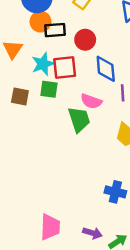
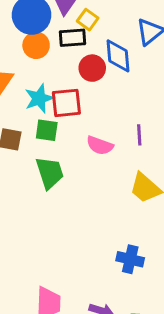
black rectangle: (55, 30) -> (72, 38), moved
blue diamond: (106, 69) -> (118, 56), moved
green trapezoid: (79, 119) -> (50, 173), moved

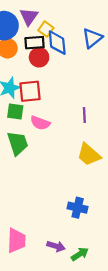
blue diamond: (118, 56) -> (57, 43), moved
red circle: (92, 68) -> (39, 57), moved
pink semicircle: (100, 145) -> (40, 123), moved

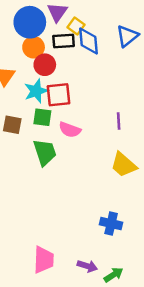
red circle: (39, 57) -> (45, 65), moved

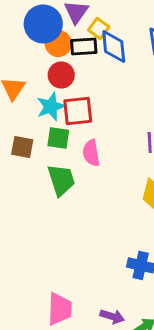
orange circle: (34, 47) -> (58, 44), moved
pink semicircle: (70, 130) -> (91, 153), turned 60

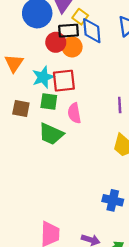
orange circle: (58, 44) -> (72, 47), moved
red circle: (61, 75) -> (56, 42), moved
green trapezoid: (61, 180) -> (51, 134), turned 132

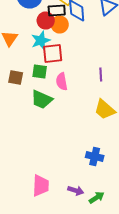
cyan star: (43, 77) -> (41, 40), moved

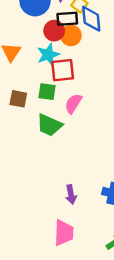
pink semicircle: (62, 82) -> (73, 104), turned 42
pink trapezoid: (41, 186) -> (64, 233), moved
purple arrow: (76, 190) -> (71, 195), moved, turned 63

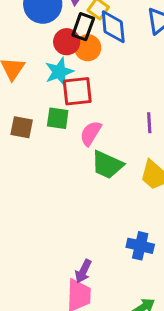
black rectangle: (67, 19) -> (83, 27), turned -66
green trapezoid: (49, 125) -> (107, 165), moved
purple arrow: (71, 195) -> (83, 271), moved, turned 36

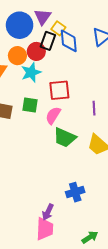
orange circle: (88, 48) -> (17, 56), moved
red square: (77, 91) -> (59, 90), moved
blue cross: (140, 246) -> (75, 192), moved, turned -30

